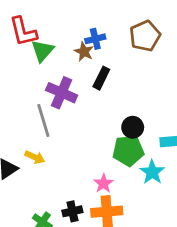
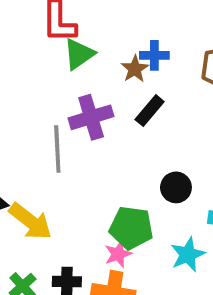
purple cross: (62, 93) -> (91, 117), turned 36
green pentagon: (128, 151) -> (131, 228), moved
yellow arrow: (35, 157) -> (30, 221), moved, size x1.6

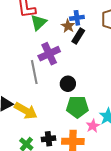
black rectangle: (150, 111) -> (78, 36), moved
black circle: (176, 187) -> (68, 84), moved
pink star: (118, 254) -> (93, 126), moved

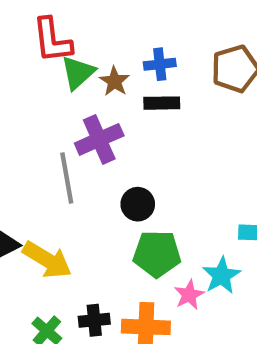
brown star: (68, 26) -> (114, 81), moved
black rectangle: (78, 36) -> (162, 103), turned 56

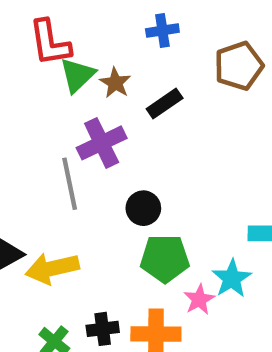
blue cross: (160, 64) -> (162, 30), moved
black rectangle: (162, 103) -> (165, 103), turned -32
yellow arrow: (47, 260) -> (52, 268), turned 138

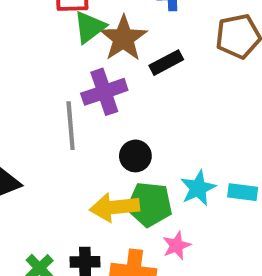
brown star: (115, 83) -> (123, 38), size x1.6
yellow arrow: (52, 268) -> (114, 207), moved
cyan star: (232, 279) -> (198, 188), moved

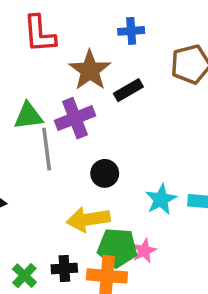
green triangle: (90, 27) -> (28, 116), moved, turned 32
green pentagon: (150, 204) -> (117, 248), moved

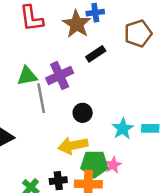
brown star: (90, 70) -> (77, 24), moved

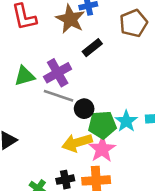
gray line: (41, 98) -> (59, 96), moved, turned -56
green pentagon: (94, 164) -> (102, 125), moved
pink star: (113, 165) -> (102, 149), moved, size x1.5

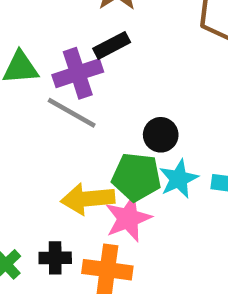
black rectangle: (92, 48) -> (112, 45), moved
black circle: (84, 109) -> (161, 135), moved

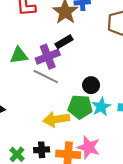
pink star: (128, 218) -> (88, 147), moved, turned -30

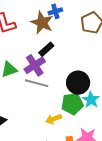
black circle: (91, 85) -> (78, 83), size x1.5
yellow arrow: (56, 119) -> (54, 119), size x0.7

